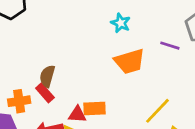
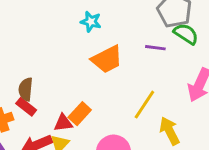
purple line: (170, 46) -> (155, 48), moved
orange rectangle: (94, 108) -> (80, 114), turned -35

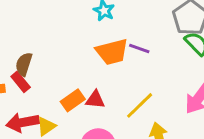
purple line: (155, 48) -> (139, 48), moved
red triangle: (63, 123) -> (95, 100), moved

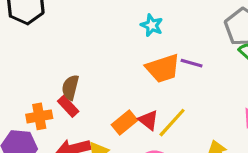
red triangle: (95, 100) -> (148, 120), turned 36
yellow line: (140, 105) -> (172, 123), moved

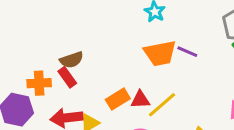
brown semicircle: (70, 87) -> (72, 60), turned -130
red triangle: (148, 120) -> (140, 100), turned -48

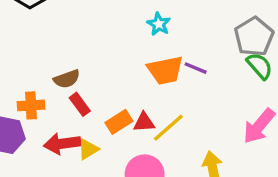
red rectangle: (67, 77) -> (80, 104), moved

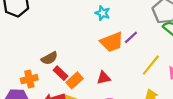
purple line: (196, 68) -> (131, 37), turned -56
orange rectangle: (119, 122) -> (75, 80), moved
yellow line: (168, 128) -> (151, 65), moved

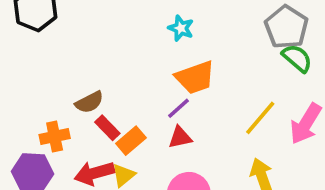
purple line: (131, 37) -> (179, 108), moved

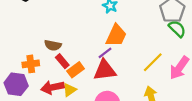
orange trapezoid: (195, 77) -> (116, 35), turned -50
brown semicircle: (89, 102) -> (53, 45), turned 35
red triangle: (180, 137) -> (105, 70), size x1.6

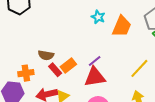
orange trapezoid: (116, 35) -> (122, 26), moved
orange rectangle: (76, 70) -> (68, 65), moved

